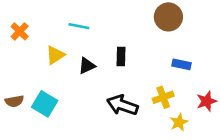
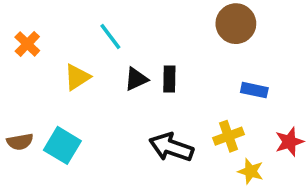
cyan line: (79, 26) -> (110, 37), turned 42
black triangle: (87, 66) -> (136, 79), moved
yellow star: (179, 122) -> (251, 171), turned -30

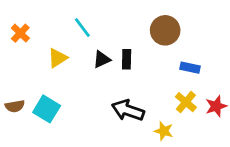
brown circle: (236, 24) -> (165, 30), moved
yellow cross: (228, 136) -> (186, 102), moved, turned -30
yellow star: (251, 171) -> (164, 131), moved

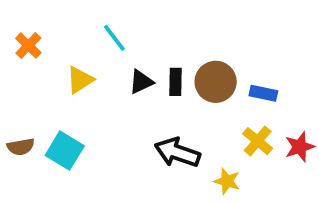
brown circle: (165, 30) -> (216, 82), moved

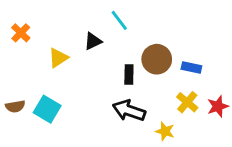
cyan line: (114, 38) -> (119, 20), moved
black triangle: (141, 82) -> (93, 41), moved
black rectangle: (175, 82) -> (129, 74), moved

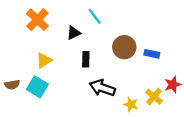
orange cross: (21, 33) -> (37, 20), moved, size x1.5
yellow triangle: (58, 58) -> (44, 60), moved
black rectangle: (129, 74) -> (86, 59), moved
yellow cross: (187, 102) -> (154, 97), moved

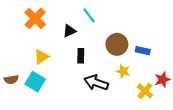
yellow star: (131, 104) -> (123, 71), moved

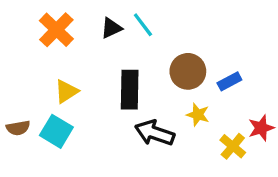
black triangle: (69, 31) -> (111, 28), moved
blue rectangle: (143, 51) -> (229, 81), turned -40
black rectangle: (81, 56) -> (130, 90), size x1.6

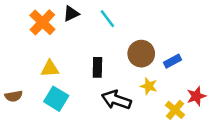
black triangle: (111, 28) -> (71, 14), moved
black rectangle: (130, 90) -> (97, 67), size x0.7
yellow triangle: (66, 91) -> (50, 69), turned 30
cyan square: (56, 131) -> (56, 99), moved

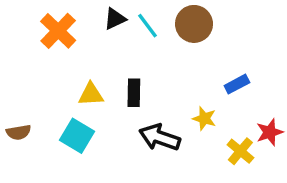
black triangle: (71, 14) -> (115, 19), moved
brown circle: (141, 54) -> (194, 24), moved
yellow triangle: (50, 69) -> (91, 94), moved

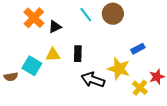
black triangle: (115, 19) -> (55, 27), moved
yellow star: (204, 118) -> (119, 69), size x1.6
cyan square: (77, 136) -> (32, 66), moved

